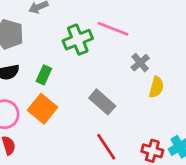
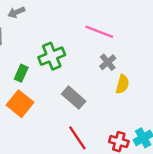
pink line: (113, 29) -> (99, 32), moved
green cross: (78, 40) -> (52, 56), moved

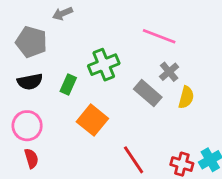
gray rectangle: (74, 98) -> (148, 93), moved
orange square: (20, 104) -> (92, 120), moved

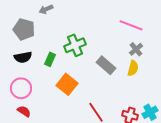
pink line: (159, 36) -> (131, 25), moved
gray cross: (169, 72) -> (136, 49), moved
red semicircle: (31, 158) -> (24, 111), turned -40

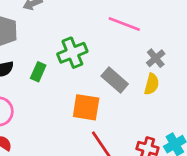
pink line: (131, 25) -> (124, 24), moved
orange square: (67, 84) -> (86, 107), moved, turned -30

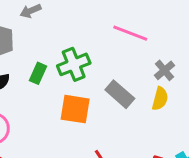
green rectangle: (38, 72) -> (38, 73), moved
orange square: (86, 107) -> (75, 109), moved

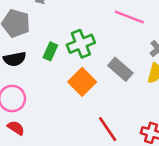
orange square: (75, 109) -> (82, 82), turned 36

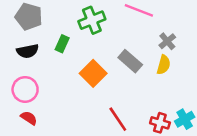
green cross: (81, 44) -> (92, 20), moved

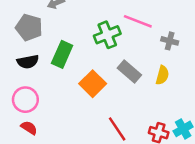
green cross: (92, 20) -> (107, 35), moved
gray cross: (167, 41) -> (170, 41), moved, turned -35
green rectangle: (62, 44) -> (62, 54), size x1.5

